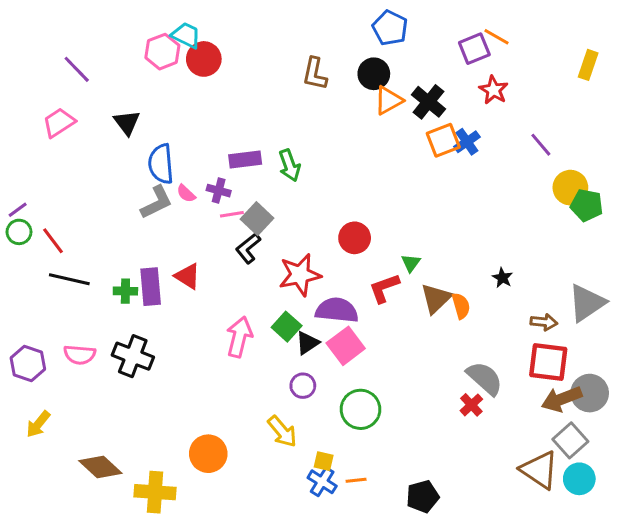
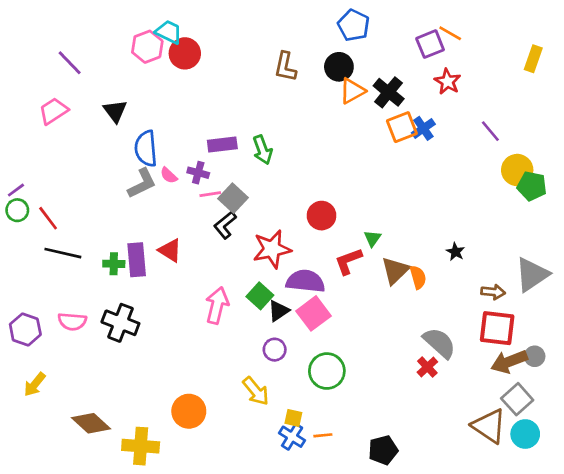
gray circle: (590, 393) -> (535, 356), size x0.6

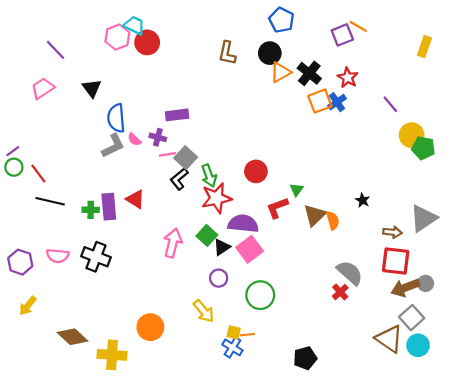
red star: (447, 82) -> (348, 78), moved
green arrow: (263, 150) -> (209, 176), moved
orange line: (323, 435) -> (247, 335), moved

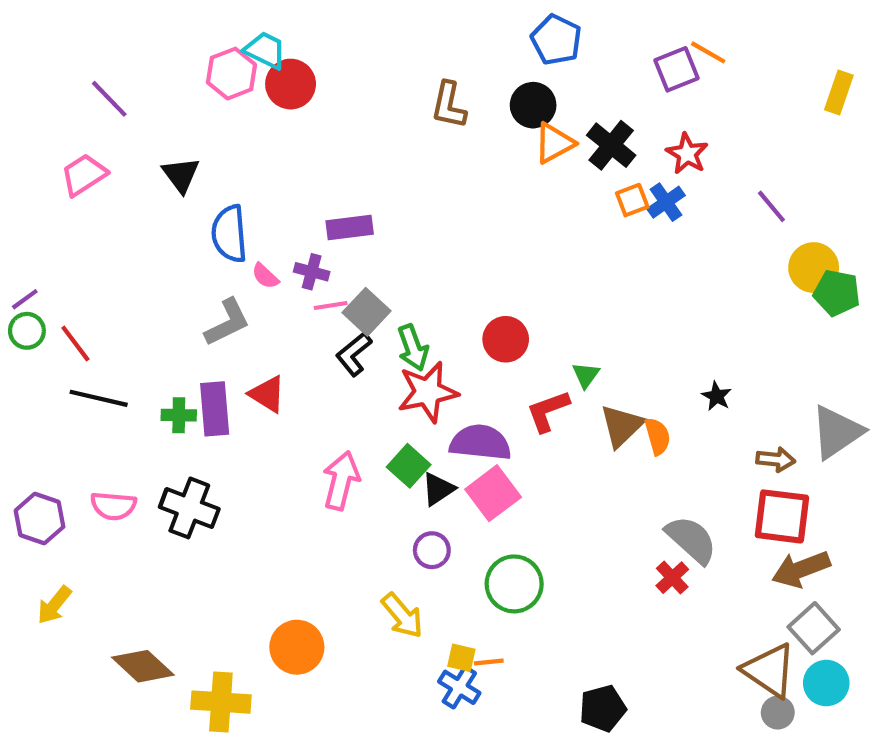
orange square: (320, 101) -> (632, 200), size x0.7
gray L-shape: (113, 146) -> (227, 322), moved
gray circle: (425, 283) -> (778, 713), moved

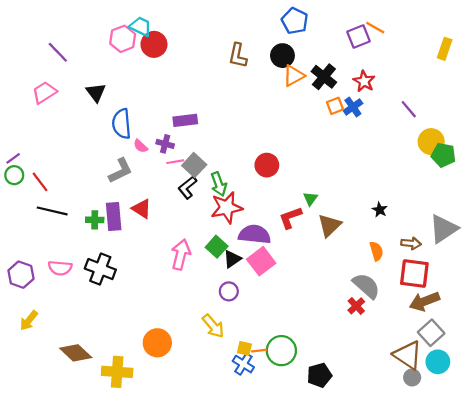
red circle: (506, 339) -> (267, 165), moved
orange semicircle: (658, 436) -> (376, 251), moved
green circle: (514, 584) -> (281, 351), moved

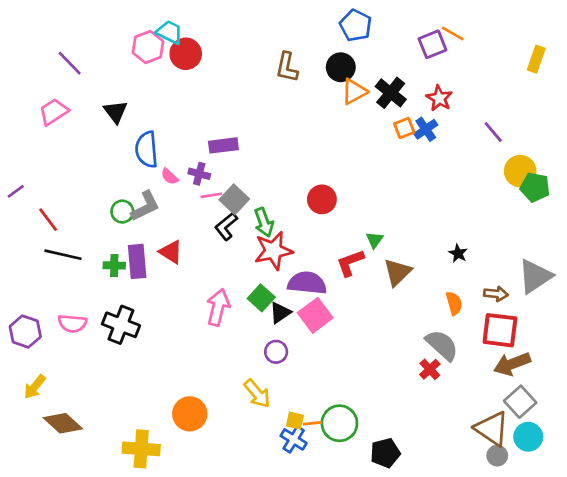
green circle: (14, 175) -> (122, 212), moved
brown diamond: (76, 353) -> (63, 423), moved

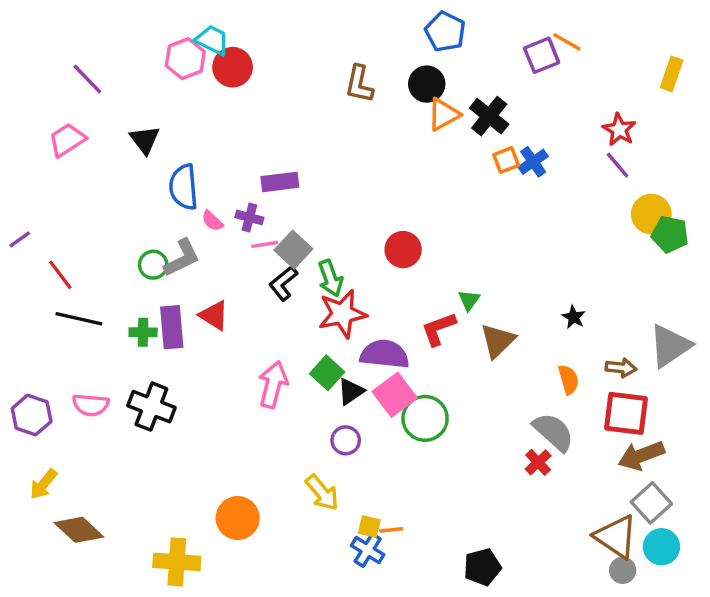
red star: (439, 98) -> (619, 130), moved
green circle: (339, 423) -> (425, 418), moved

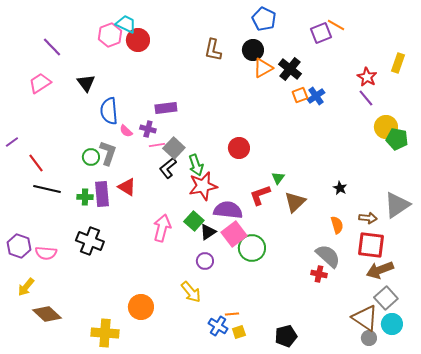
yellow rectangle: (672, 74) -> (398, 63), moved
gray L-shape: (182, 258) -> (108, 153), turned -45
pink semicircle: (91, 405) -> (46, 253), moved
red cross: (538, 462) -> (319, 274), turned -35
yellow square: (369, 526) -> (239, 332), moved, turned -32

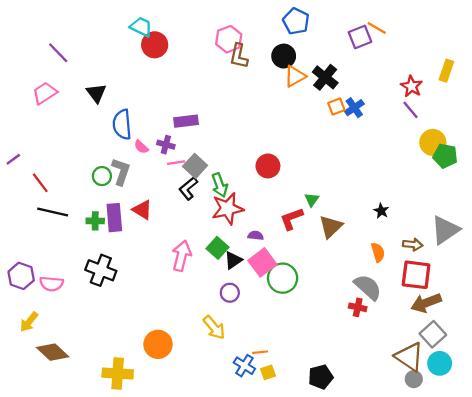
pink hexagon: (110, 35) -> (229, 39), moved
purple semicircle: (228, 210) -> (256, 236), size x0.5

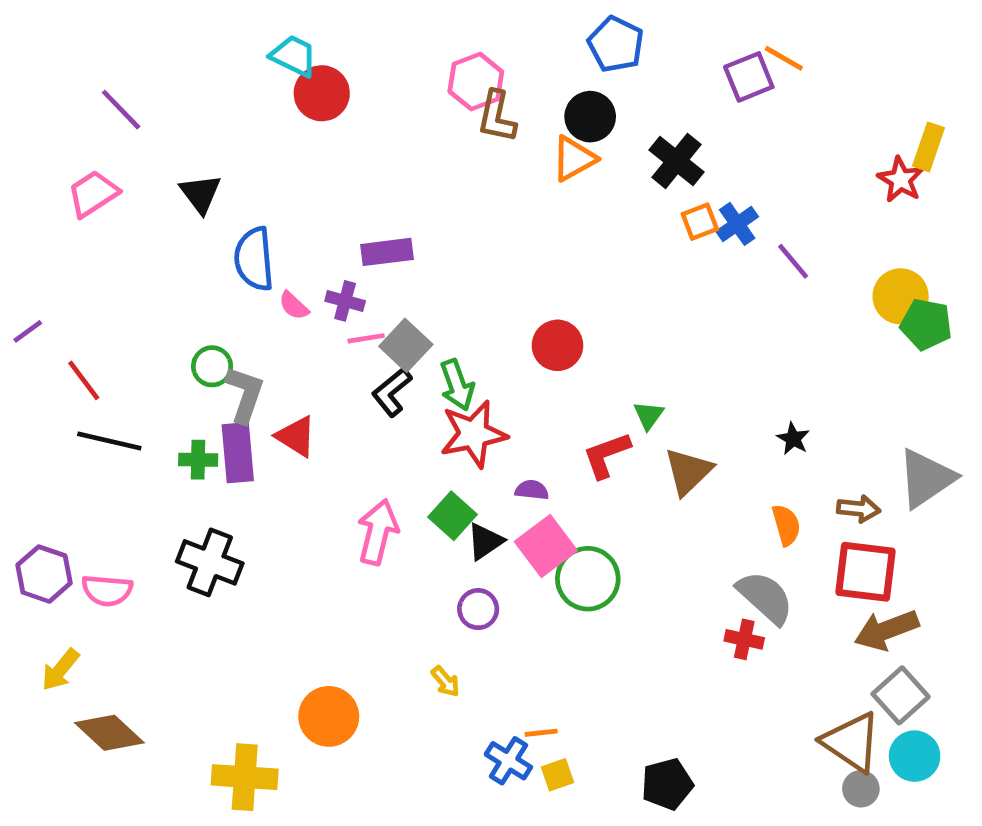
orange triangle: (295, 76) -> (574, 159), moved
red star: (412, 86) -> (901, 180), moved
purple line: (410, 110) -> (793, 261), moved
gray L-shape: (121, 172) -> (245, 394), moved
yellow arrow: (214, 328) -> (445, 681), size x0.6

